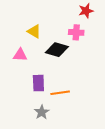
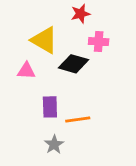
red star: (86, 11) -> (81, 14), moved
yellow triangle: (34, 31) -> (44, 40), size x1.5

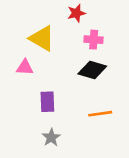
black diamond: (74, 64) -> (92, 70), moved
orange line: (78, 119) -> (100, 114), moved

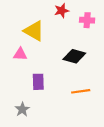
pink cross: (94, 40) -> (87, 20), moved
gray star: (51, 137) -> (22, 109), moved

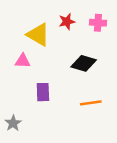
red star: (62, 11) -> (67, 22), moved
gray star: (22, 109) -> (13, 123), moved

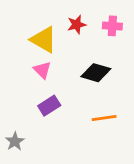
pink triangle: (23, 61) -> (42, 70), moved, turned 42
purple rectangle: (43, 92) -> (49, 106), turned 60

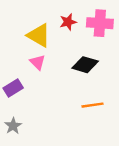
pink cross: (112, 26) -> (100, 23), size x1.5
purple rectangle: (49, 106) -> (13, 88), moved

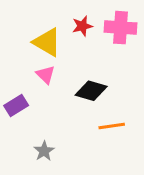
black diamond: (85, 65) -> (91, 91), moved
gray star: (13, 126) -> (44, 151), moved

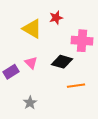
pink cross: (121, 28) -> (82, 41), moved
pink triangle: (46, 75) -> (31, 63), moved

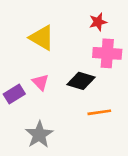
red star: (56, 18) -> (98, 22), moved
gray star: (30, 103) -> (39, 135), size x1.5

